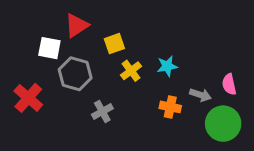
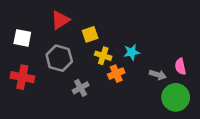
white square: (49, 48) -> (22, 38), moved
yellow cross: (131, 71) -> (103, 56), turned -35
red cross: (28, 98) -> (22, 77), turned -30
orange cross: (170, 107) -> (116, 74), moved, turned -35

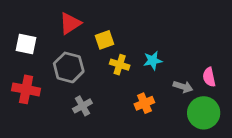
orange cross: (116, 74) -> (144, 103), moved
gray cross: (81, 88) -> (82, 106), moved

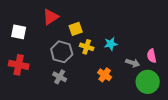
gray hexagon: (69, 67) -> (62, 52), moved
orange cross: (144, 103) -> (105, 75), turned -32
gray cross: (82, 106) -> (60, 77), turned -32

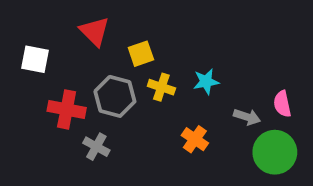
red triangle: (51, 17) -> (94, 31), turned -42
red cross: (19, 65) -> (67, 109), moved
gray cross: (60, 77) -> (96, 147), moved

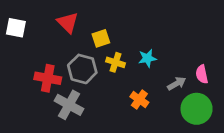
white square: (35, 59) -> (16, 28), moved
gray arrow: (247, 117) -> (177, 84), turned -48
gray cross: (96, 147) -> (69, 105), size x1.5

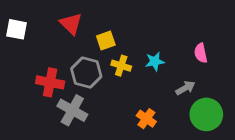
pink semicircle: (202, 74) -> (201, 53), moved
orange cross: (139, 99) -> (146, 119), moved

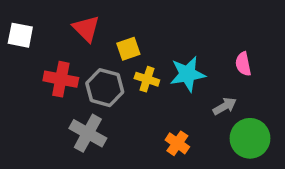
cyan star: (155, 61) -> (187, 74), size x1.5
red cross: (50, 82) -> (61, 79), moved

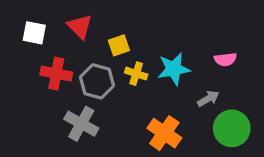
white square: (20, 35) -> (34, 33), moved
pink semicircle: (243, 64) -> (225, 59), turned -85
orange cross: (177, 143) -> (164, 133), size x1.5

